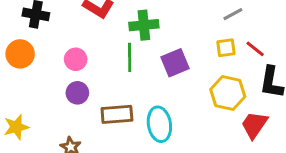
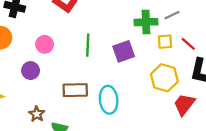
green cross: (144, 25) -> (146, 22), moved
purple circle: (77, 93) -> (31, 71), moved

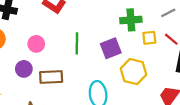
gray line: (172, 15) -> (168, 13), moved
yellow hexagon: (164, 78) -> (133, 72), moved
brown rectangle: (75, 90) -> (51, 77), moved

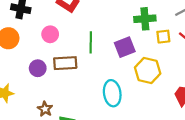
pink circle: (36, 44) -> (50, 34), moved
brown rectangle: (51, 77) -> (65, 63), moved

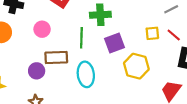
green cross: (145, 19) -> (100, 15), moved
purple circle: (38, 68) -> (37, 71), moved
cyan ellipse: (112, 93) -> (86, 74), moved

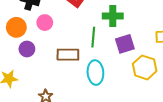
pink circle: (42, 29) -> (45, 23), moved
purple circle: (37, 71) -> (27, 49), moved

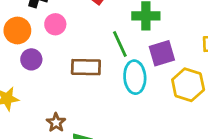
green line: (93, 37) -> (120, 44), turned -30
cyan ellipse: (95, 73) -> (135, 77), moved

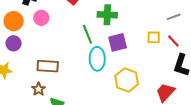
purple circle: (31, 59) -> (14, 43), moved
brown rectangle: (86, 67) -> (48, 66), moved
yellow hexagon: (188, 85) -> (127, 80), moved

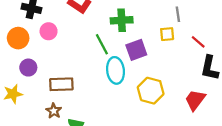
gray line: (174, 17) -> (178, 14), moved, turned -72
yellow square: (154, 37) -> (167, 34), moved
purple circle: (14, 43) -> (28, 68), moved

